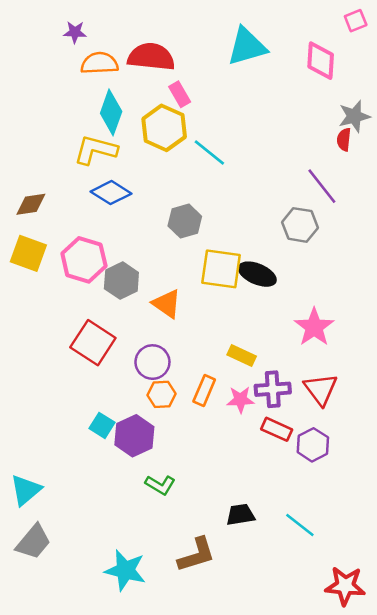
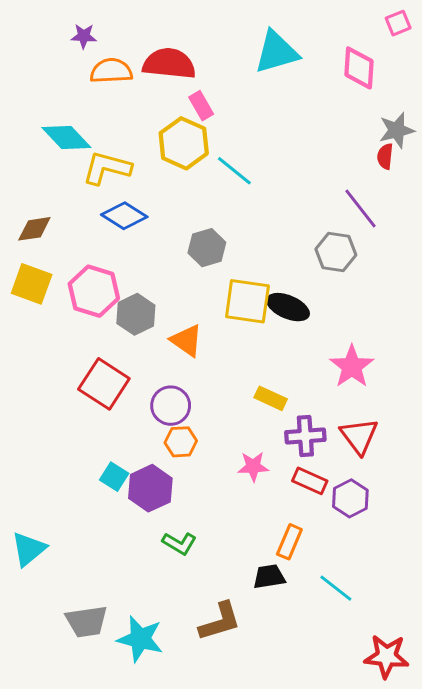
cyan diamond: (111, 112) -> (66, 138), moved, turned -63
orange rectangle: (204, 390) -> (289, 542), moved
pink star: (240, 400) -> (253, 466), moved
gray trapezoid: (33, 542) -> (87, 622), moved, turned 42

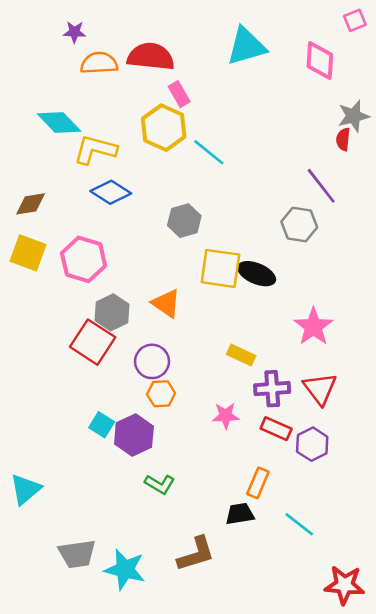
gray hexagon: (136, 314) -> (112, 312), moved

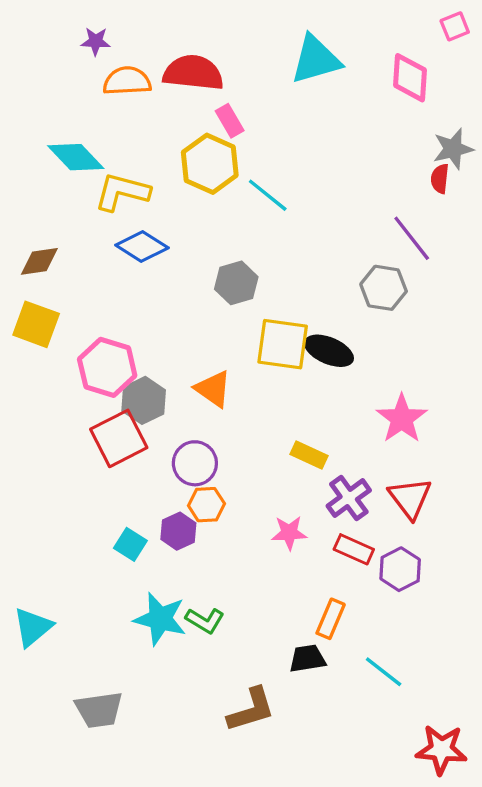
pink hexagon: (84, 259) -> (107, 367), moved
red square: (93, 342) -> (119, 438), turned 30
purple cross: (272, 389) -> (349, 498), turned -32
purple hexagon: (134, 435) -> (178, 531), moved, size x0.7
cyan star: (125, 569) -> (160, 619), moved

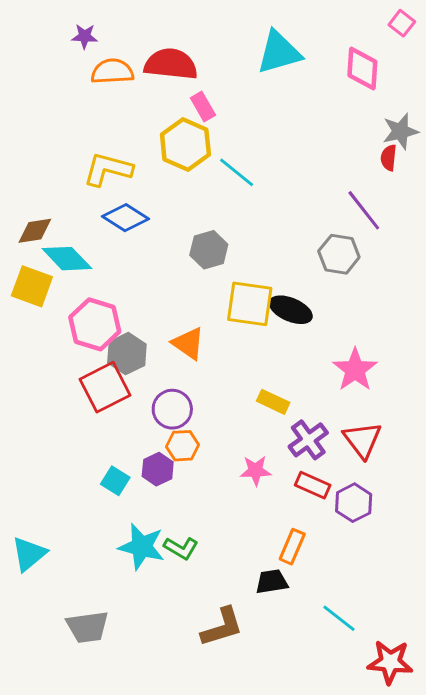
pink square: (455, 26) -> (402, 23), turned -30
cyan diamond: (76, 157) -> (67, 259), moved
cyan line: (384, 672) -> (339, 618), moved

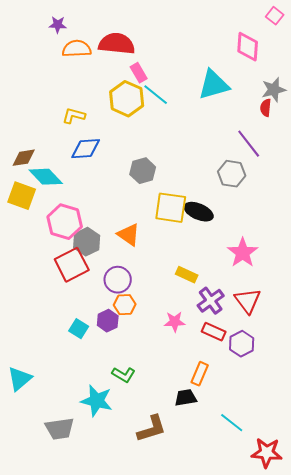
cyan triangle: (279, 52) -> (214, 85), moved
yellow L-shape: (108, 169) -> (74, 116), size x0.7
cyan line: (237, 172) -> (156, 95), moved
blue diamond: (125, 218) -> (86, 149), turned -36
cyan star: (142, 547) -> (97, 401), moved

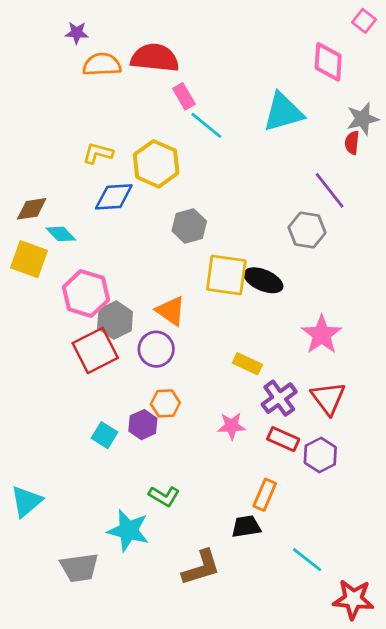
yellow hexagon: (127, 99) -> (156, 164), moved
cyan diamond: (46, 177) -> (61, 234), size x0.7
purple circle: (118, 280) -> (156, 349), moved

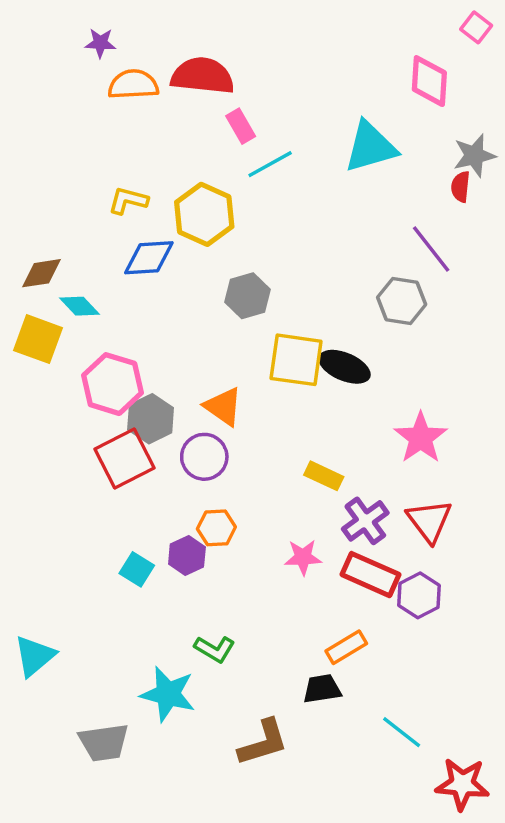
cyan line: (206, 125) -> (270, 164), turned -68
red rectangle: (283, 439) -> (370, 575), size x1.4
orange rectangle: (265, 495) -> (346, 647), turned 36

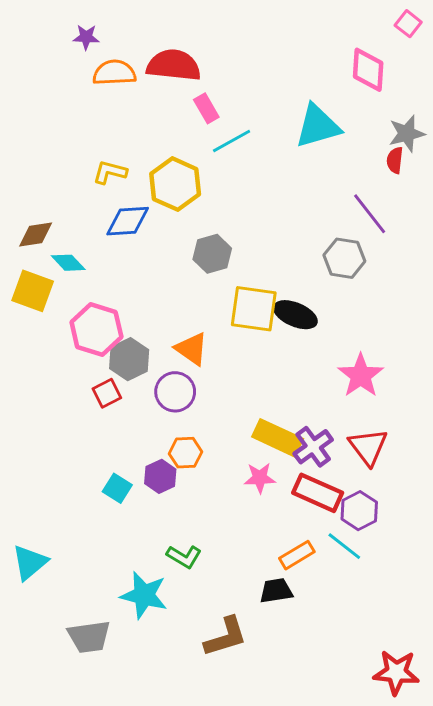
red square: (125, 459) -> (107, 393), size x0.6
yellow rectangle: (324, 476) -> (278, 438), moved, size x1.5
cyan line: (402, 732) -> (344, 546), moved

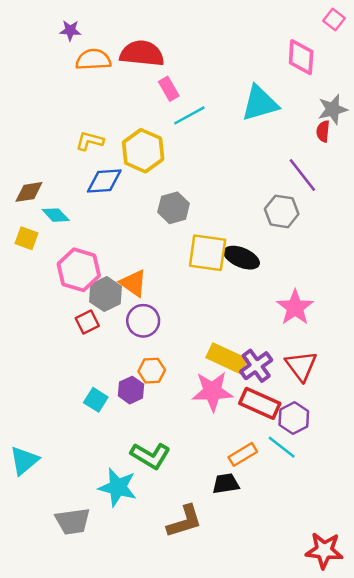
yellow square: (33, 291) -> (26, 238), size x0.7
orange triangle: (191, 349) -> (133, 283), moved
pink star: (260, 478) -> (212, 391), size x1.6
green L-shape: (184, 557) -> (150, 456), size x1.4

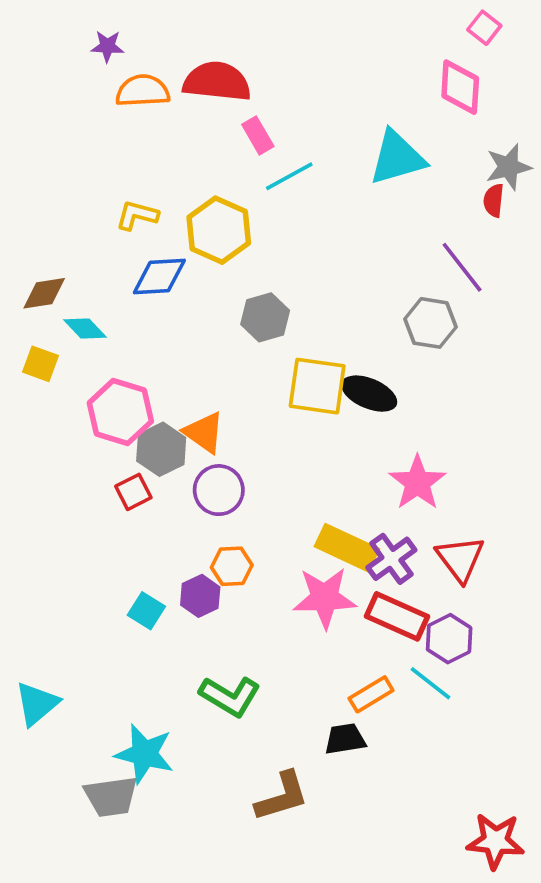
pink square: (334, 19) -> (484, 28), moved
pink star: (295, 307) -> (417, 483), moved
cyan star: (118, 487) -> (144, 754), moved

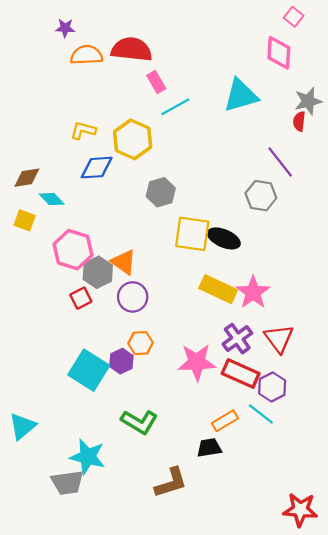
yellow rectangle: (347, 548) -> (218, 289), moved
cyan square: (146, 611) -> (89, 370), size x1.8

